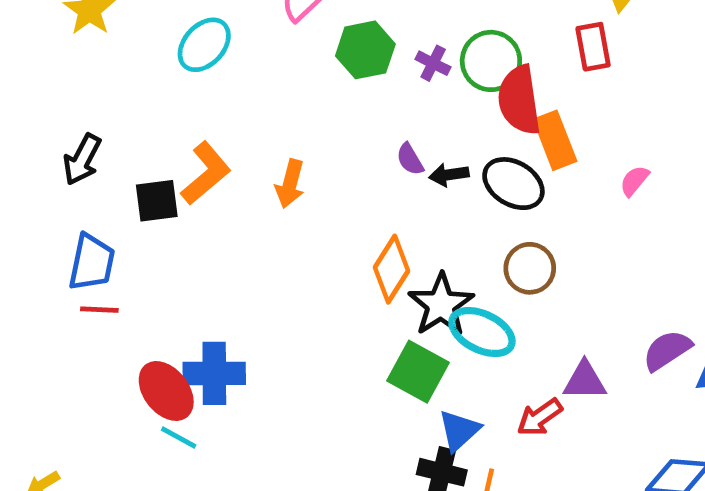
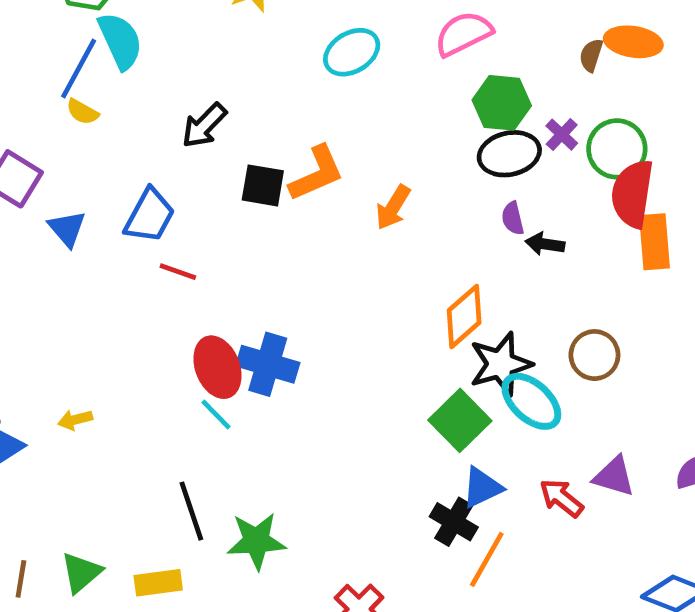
black ellipse: (513, 184) -> (509, 154), moved, turned -60
blue trapezoid: (92, 262) -> (150, 216), moved
red arrow: (540, 417) -> (561, 498), turned 57

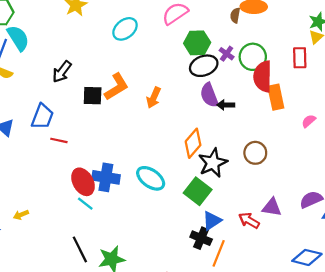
purple semicircle: (513, 218) -> (209, 95), size x1.6
cyan ellipse: (531, 401) -> (151, 178), moved

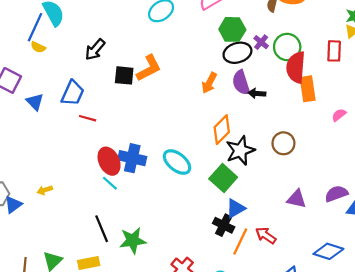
orange arrow: (154, 98) -> (209, 83), moved
red arrow: (249, 221) -> (266, 235), moved

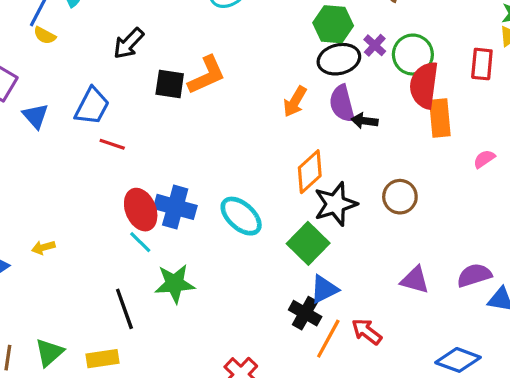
green star: (133, 240) -> (175, 284), moved

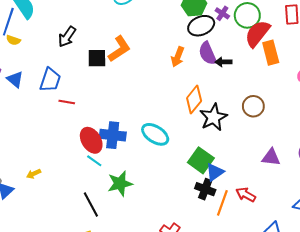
red semicircle: (424, 85) -> (257, 34), turned 40
blue triangle: (35, 116) -> (15, 79), moved
green square: (308, 243) -> (201, 160), moved

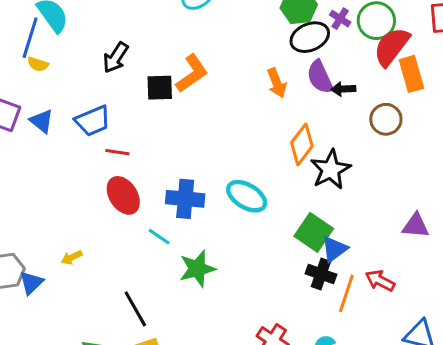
orange arrow: (178, 57) -> (277, 83), turned -42
blue trapezoid: (50, 80) -> (93, 121), turned 50
brown circle: (253, 106) -> (386, 119), moved
red ellipse: (91, 140) -> (123, 195), moved
black line: (91, 204) -> (135, 309), moved

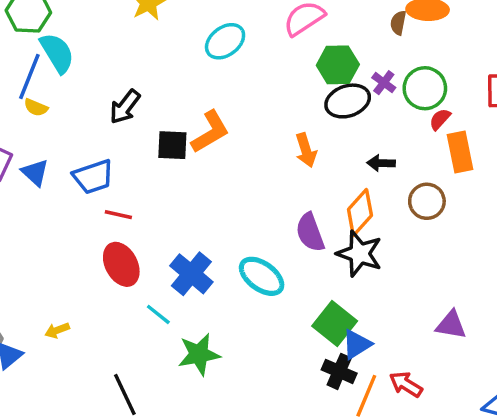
red semicircle: (392, 47) -> (440, 119), size x0.5
purple semicircle: (320, 77) -> (310, 232), moved
orange diamond: (302, 144) -> (360, 212), moved
black star: (331, 170) -> (359, 254), turned -30
blue cross: (185, 199) -> (191, 274), turned 30

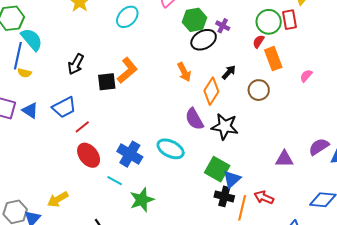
green circle: (425, 88) -> (269, 22), moved
black arrow: (381, 163) -> (229, 72), turned 140
orange diamond: (360, 212) -> (211, 91), moved
red line: (118, 215) -> (82, 127), turned -42
yellow arrow: (57, 330) -> (58, 199), size x1.5

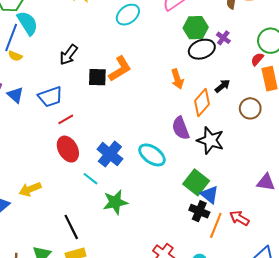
blue triangle: (232, 179) -> (210, 195), turned -48

